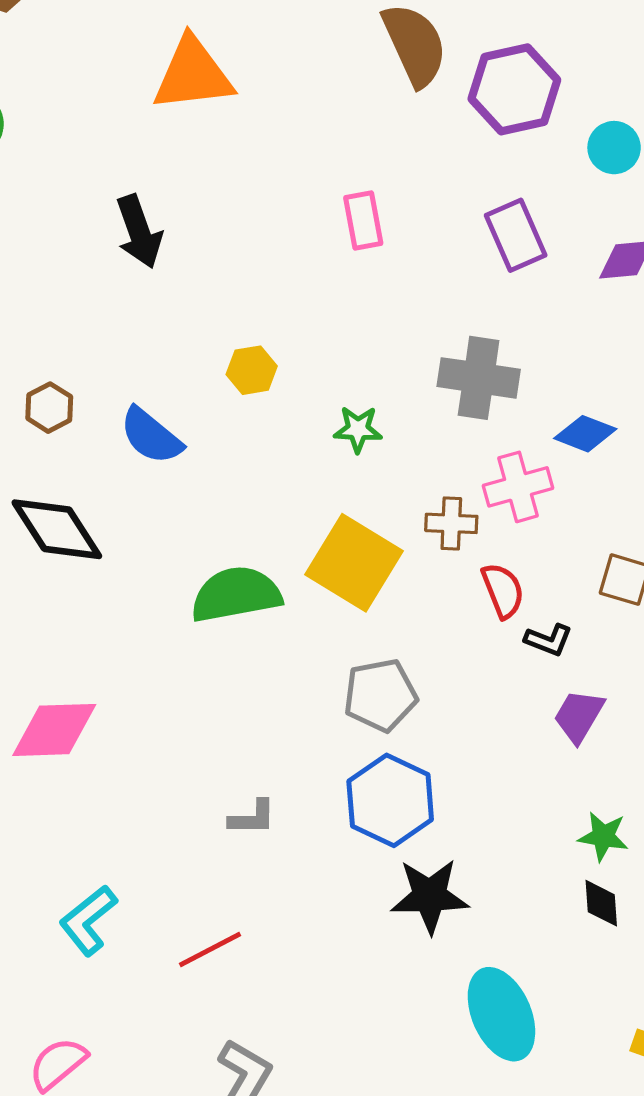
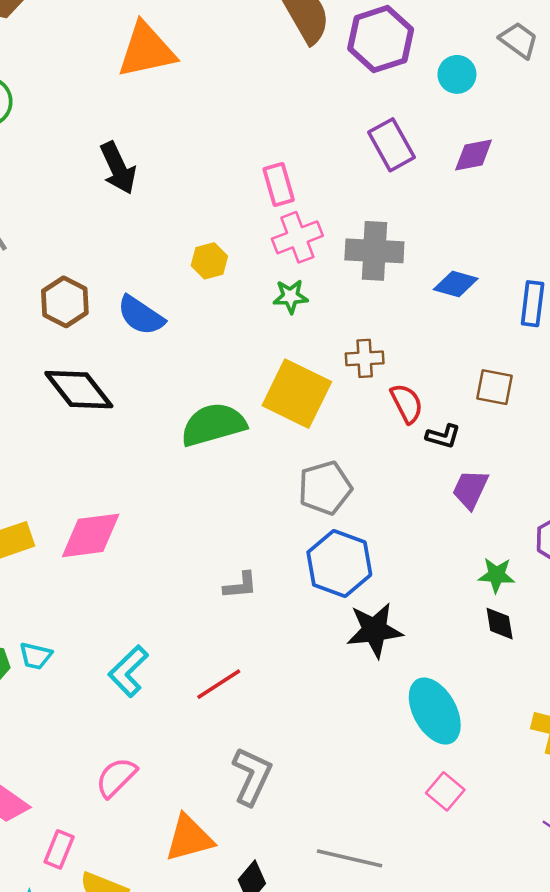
pink rectangle: (363, 221) -> (279, 185), moved
brown hexagon: (49, 408) -> (65, 302), size x1.4
pink cross: (518, 487) -> (297, 237), moved

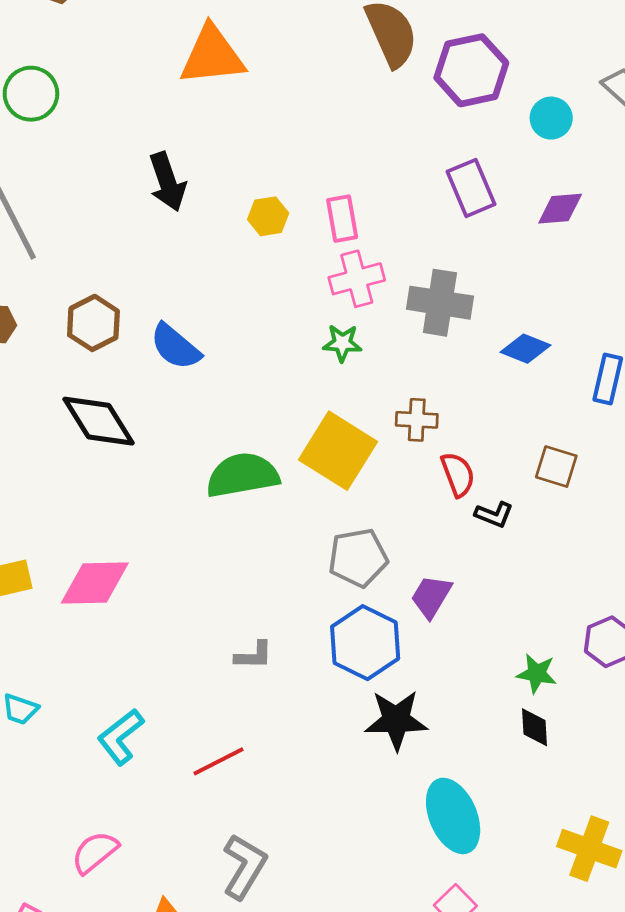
yellow hexagon: (209, 261) -> (268, 216), moved
purple trapezoid: (470, 489) -> (431, 596), moved

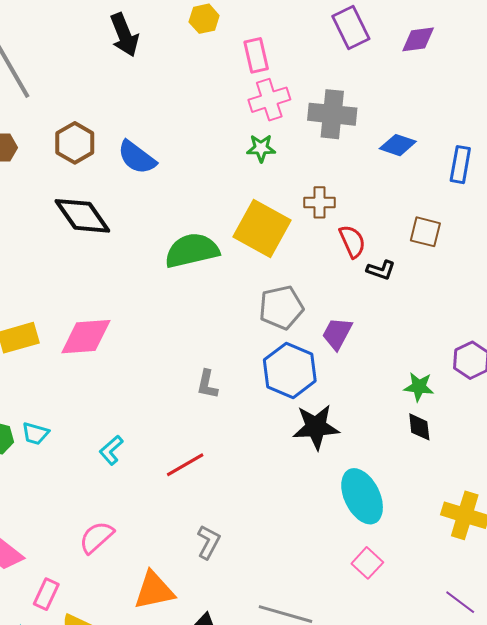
yellow hexagon: (268, 216) -> (204, 19), moved
gray L-shape: (254, 655) -> (207, 384), turned 104
cyan L-shape: (121, 737) -> (111, 450), size x0.7
gray L-shape: (244, 866) -> (208, 542), size x0.7

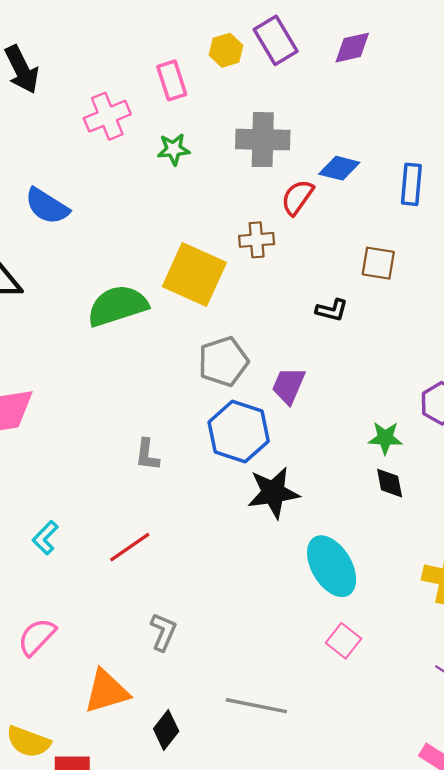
yellow hexagon: (204, 19) -> (226, 50), moved
pink cross: (269, 100) -> (107, 116), moved
green star: (261, 148) -> (174, 149), moved
red semicircle: (352, 241) -> (297, 197), moved, turned -116

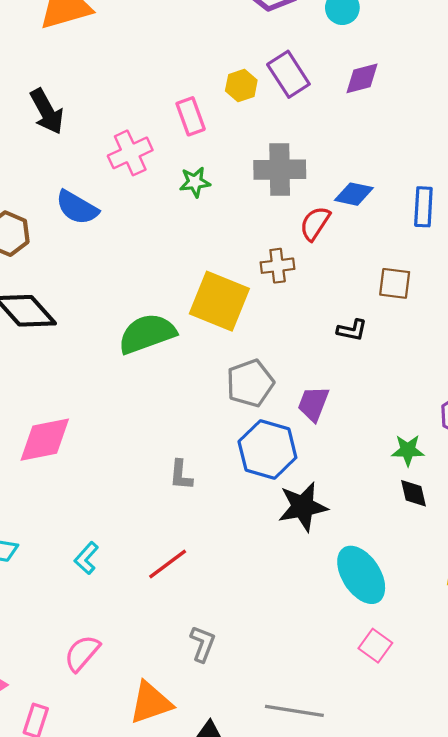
blue semicircle: (47, 206) -> (77, 208), moved

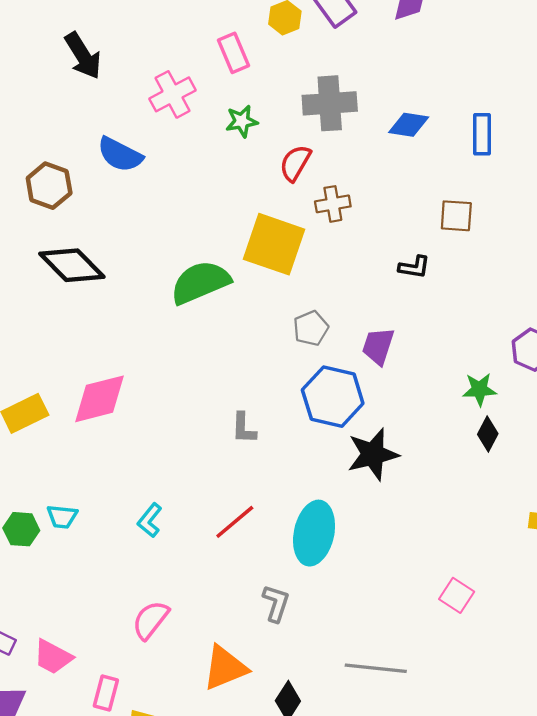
red semicircle: (315, 223) -> (295, 163), moved
gray pentagon: (250, 383) -> (311, 328), size x0.7
black diamond: (414, 493) -> (488, 434), turned 44
cyan ellipse: (361, 575) -> (314, 533), moved, turned 48

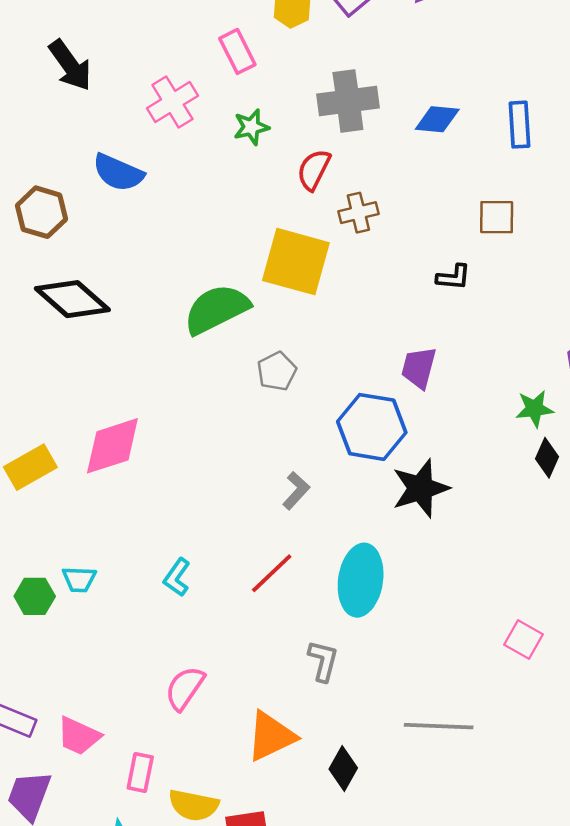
gray pentagon: (311, 328) -> (277, 371), moved
gray L-shape: (244, 428) -> (296, 491), moved, turned -136

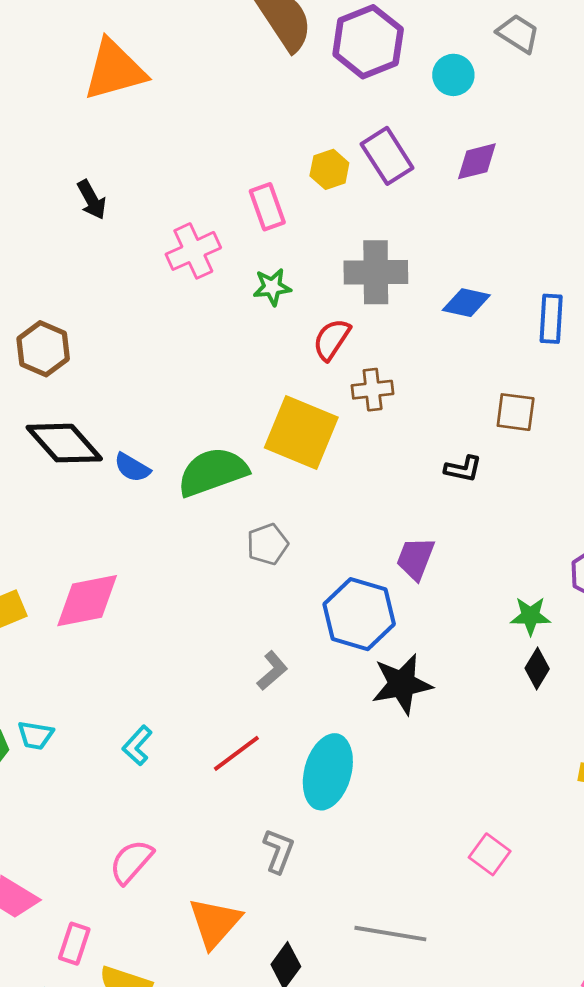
black arrow: (70, 65) -> (92, 200), size x0.7
blue semicircle: (118, 173) -> (132, 468), moved, size x0.7
orange triangle: (271, 736) -> (215, 923), turned -30

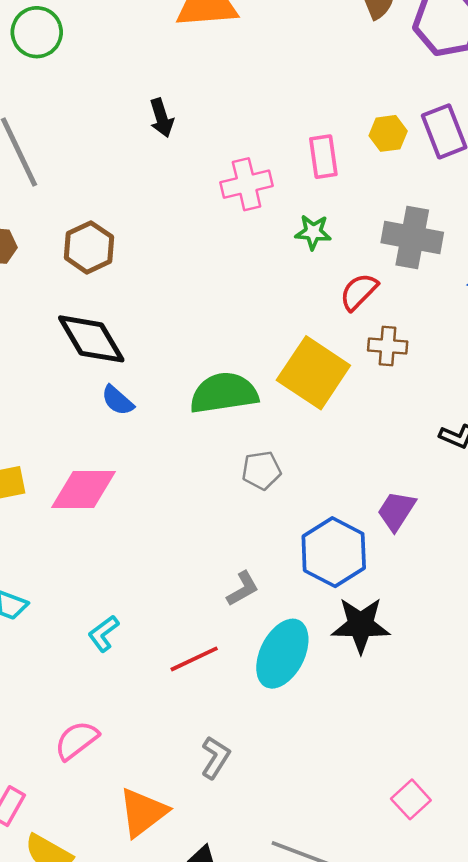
blue semicircle: (132, 468) -> (118, 400), moved
cyan ellipse: (328, 772) -> (282, 654), moved

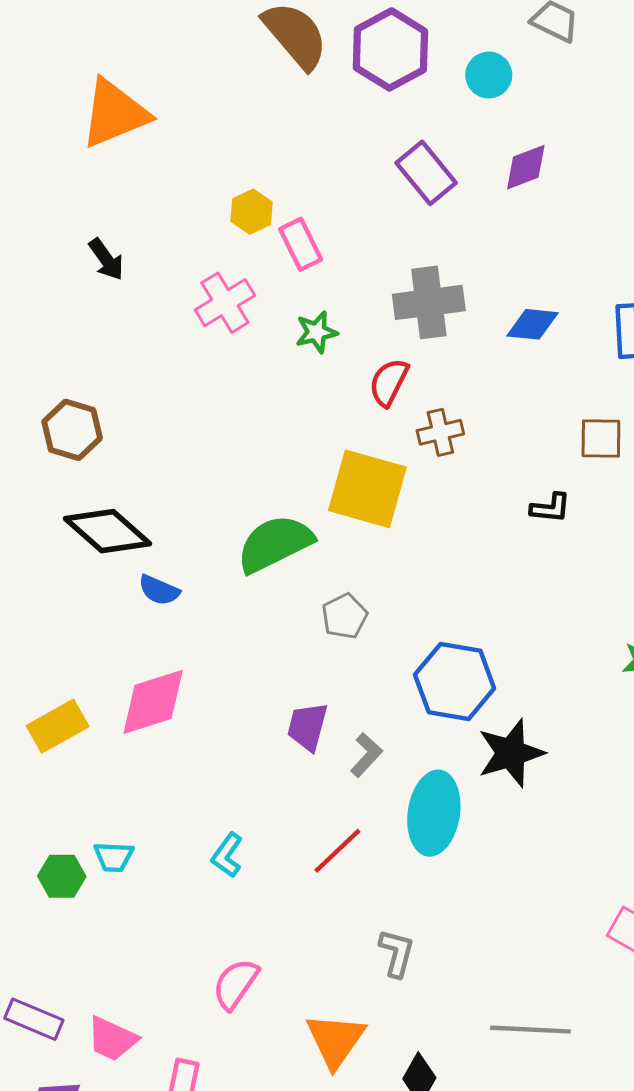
yellow hexagon: (388, 133) -> (252, 212), moved
purple trapezoid: (396, 511) -> (307, 727), moved

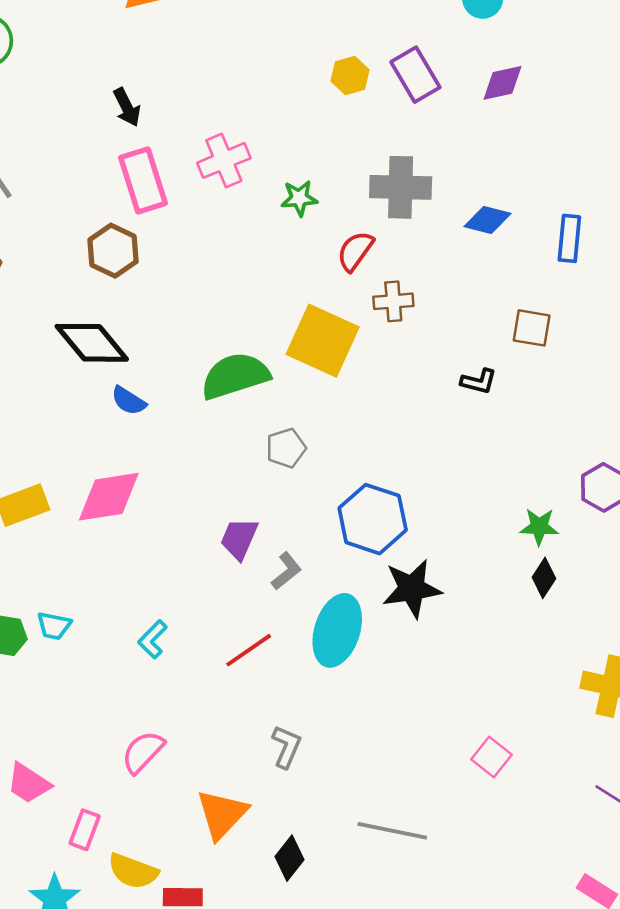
yellow hexagon: (252, 212) -> (350, 75), moved
pink rectangle: (301, 244) -> (143, 180), moved, size x1.4
brown hexagon: (72, 430) -> (113, 251), moved

